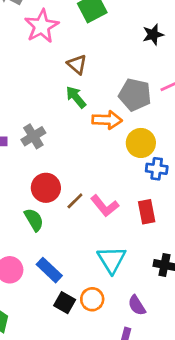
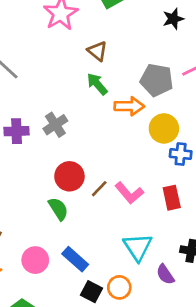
purple semicircle: (137, 305) -> (165, 274), moved

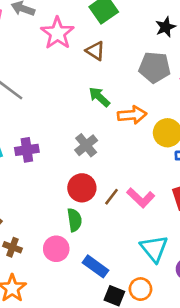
brown triangle: (97, 51) -> (95, 51), moved
gray pentagon: (157, 80) -> (155, 67), moved
gray cross: (55, 125) -> (86, 145), moved
green semicircle: (58, 209) -> (74, 220), turned 30
pink circle: (35, 260) -> (56, 249), moved

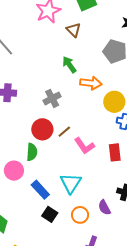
brown line: (112, 197) -> (64, 132), moved
cyan triangle: (154, 249) -> (71, 183), moved
orange circle: (140, 289) -> (80, 215), moved

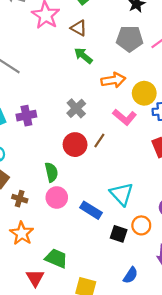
green arrow: (69, 65) -> (83, 56), moved
pink L-shape: (84, 146) -> (125, 117), moved
green semicircle: (32, 152) -> (51, 172), moved
black square: (50, 214) -> (119, 234), moved

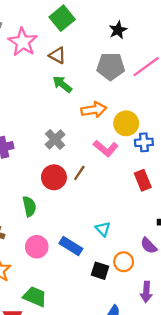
cyan triangle: (122, 194) -> (103, 229), size x0.6
pink circle: (57, 197) -> (37, 247), moved

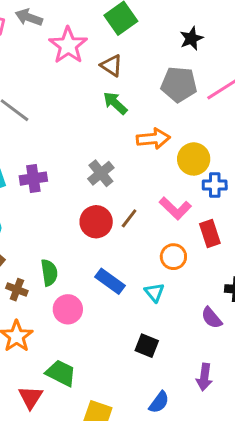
pink L-shape: (106, 148) -> (175, 208), moved
green semicircle: (29, 206) -> (49, 273), moved
blue rectangle: (71, 246) -> (110, 281), moved
orange circle: (124, 262) -> (173, 257), moved

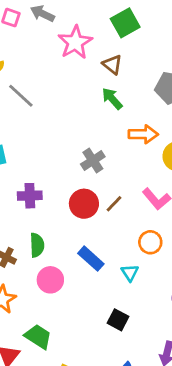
purple cross: (33, 179) -> (30, 196), moved

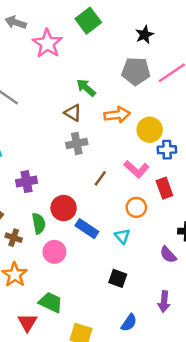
brown triangle: (112, 65) -> (73, 113), moved
gray cross: (93, 160) -> (77, 144), turned 30
red circle: (84, 204) -> (64, 208), moved

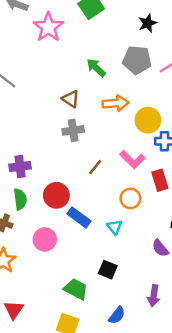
green arrow: (86, 88) -> (96, 68), moved
green semicircle: (39, 223) -> (20, 199), moved
green trapezoid: (51, 302) -> (76, 289), moved

